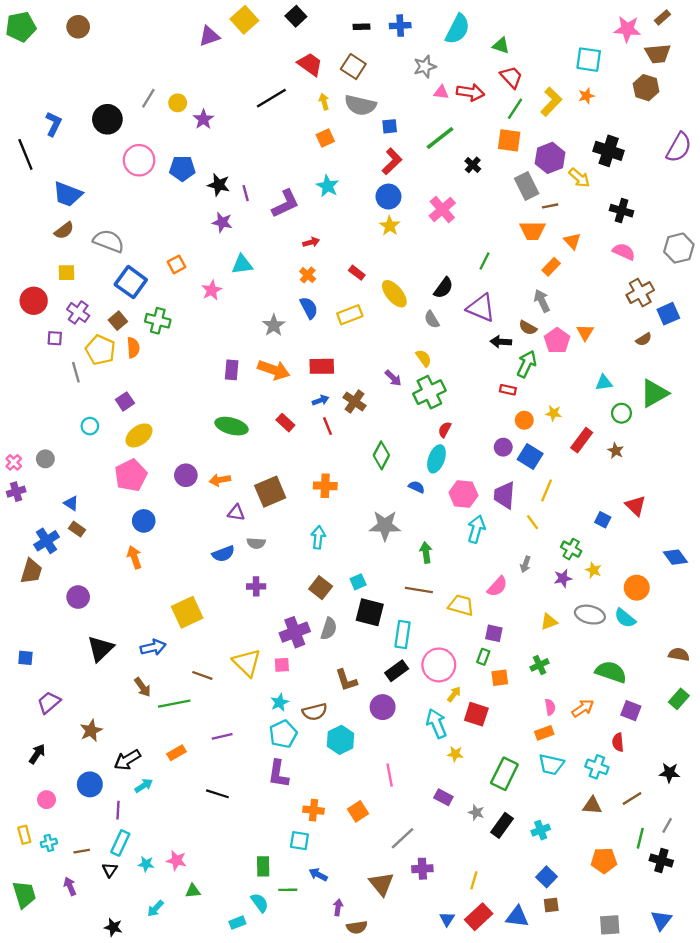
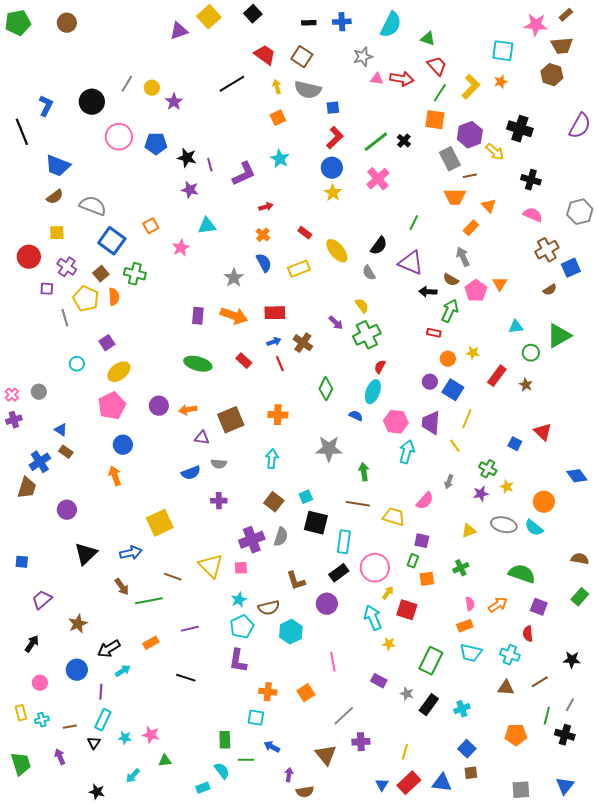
green line: (440, 138) -> (376, 142), moved

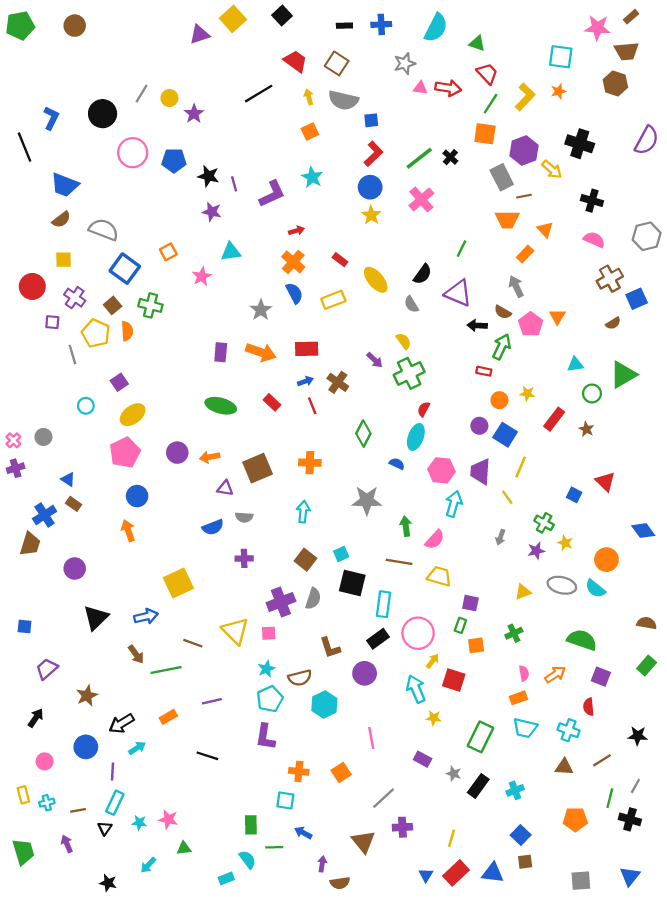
orange cross: (263, 235) -> (293, 262), size x1.5
pink semicircle: (425, 501) -> (435, 540), moved

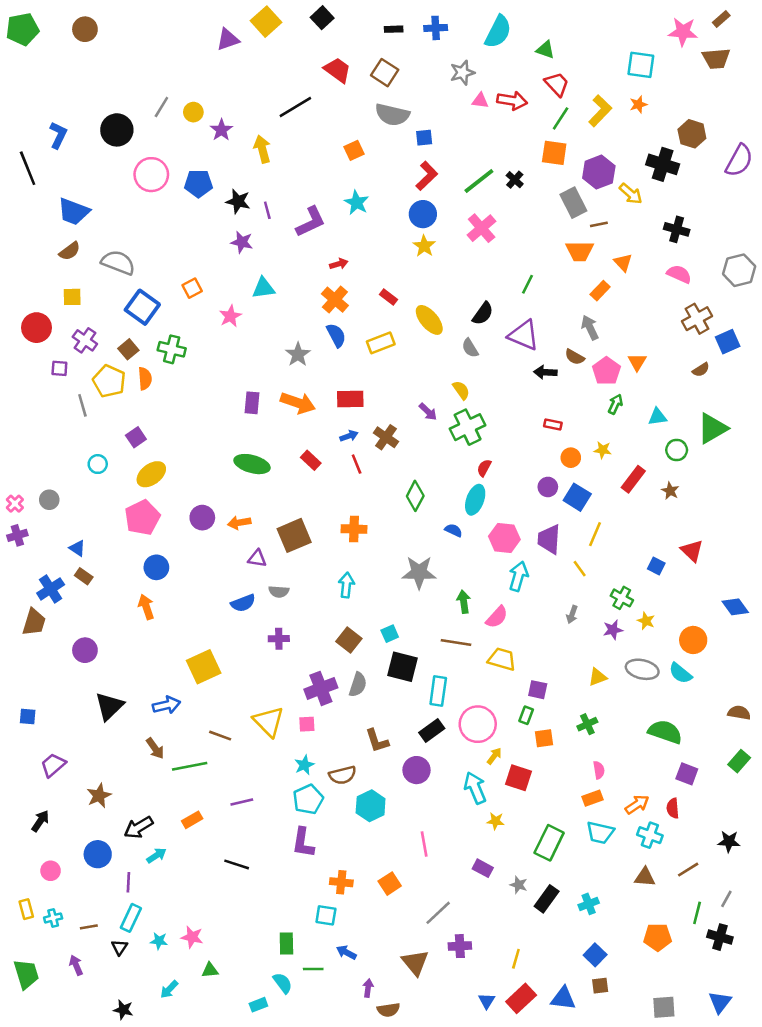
brown hexagon: (615, 84) -> (692, 134), moved
yellow arrow: (309, 97) -> (262, 149), moved, size x1.5
green arrow: (502, 347) -> (615, 404), moved, size x0.7
orange arrow: (555, 674) -> (637, 804), moved

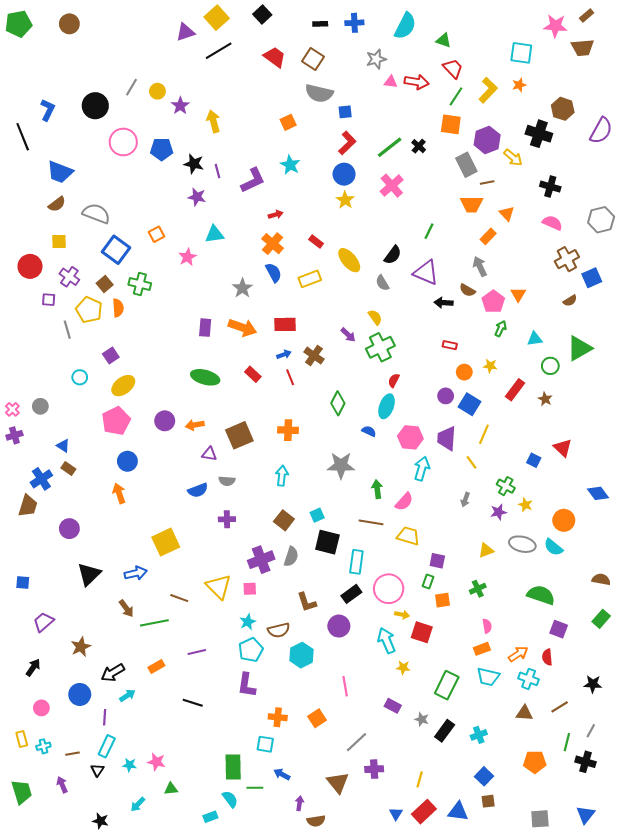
black line: (295, 107) -> (219, 51), moved
yellow arrow: (494, 756) -> (402, 615), turned 64
green rectangle: (286, 943) -> (233, 767), size x1.4

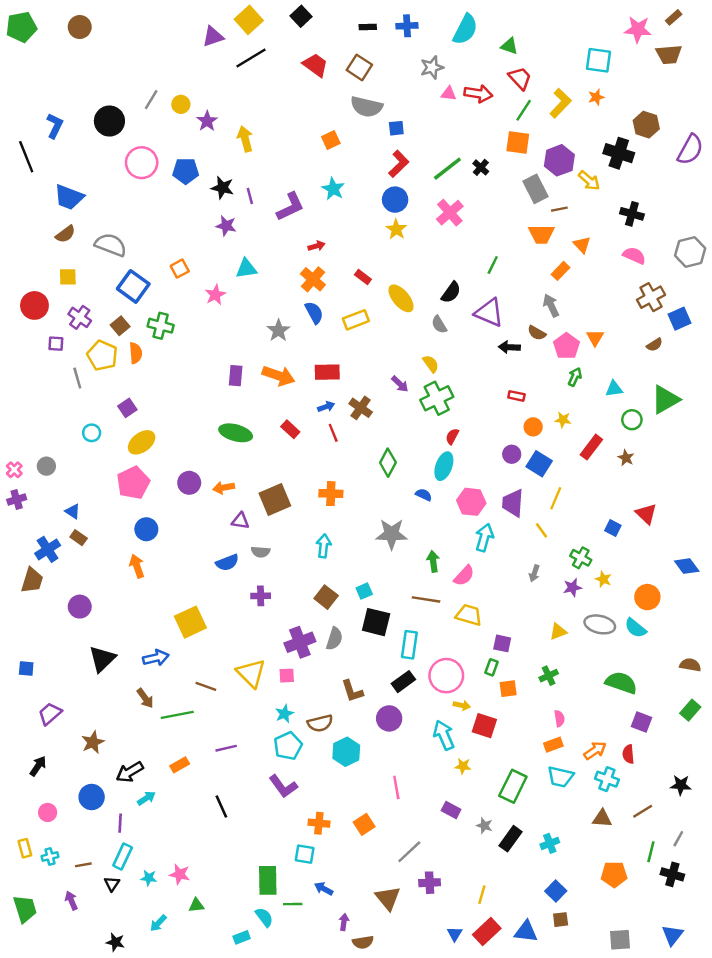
purple L-shape: (247, 685) -> (283, 786), turned -45
black line: (193, 703) -> (221, 807), turned 48

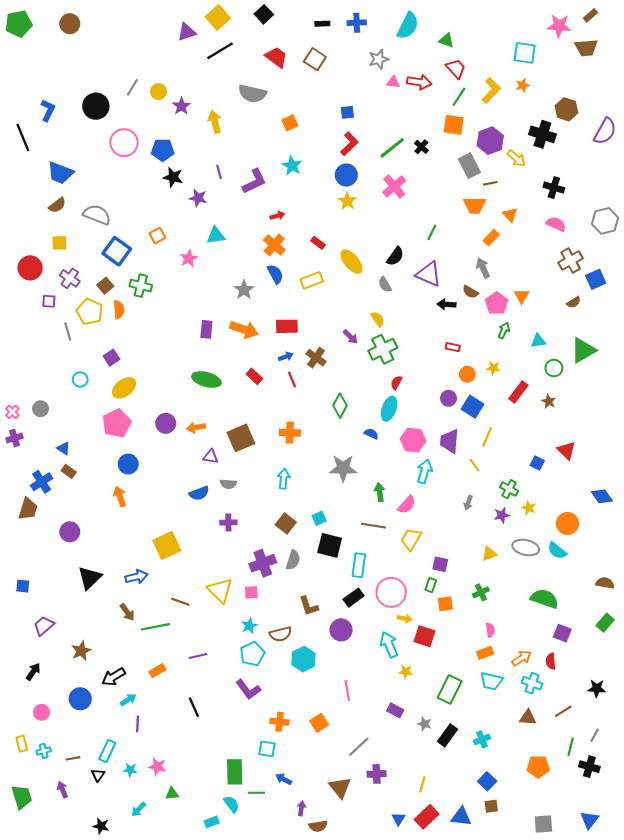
gray semicircle: (367, 107) -> (252, 94), moved
black star: (223, 188) -> (173, 177), moved
yellow trapezoid: (469, 615) -> (411, 539), turned -75
purple line: (120, 823) -> (138, 724), moved

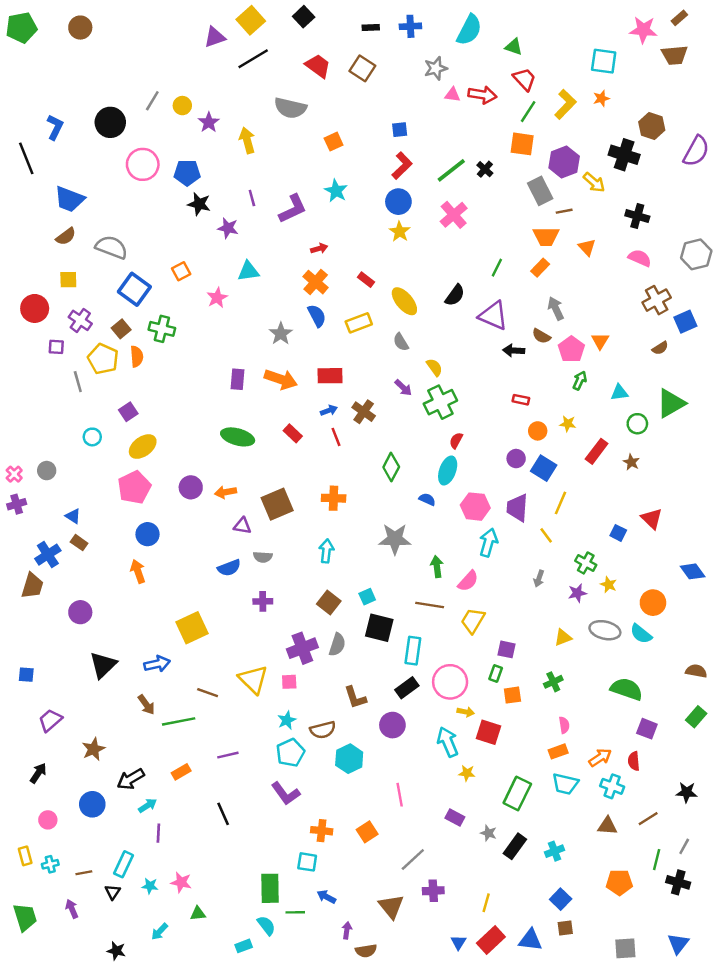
orange rectangle: (491, 238) -> (540, 268), moved
gray semicircle: (385, 285) -> (401, 342), moved

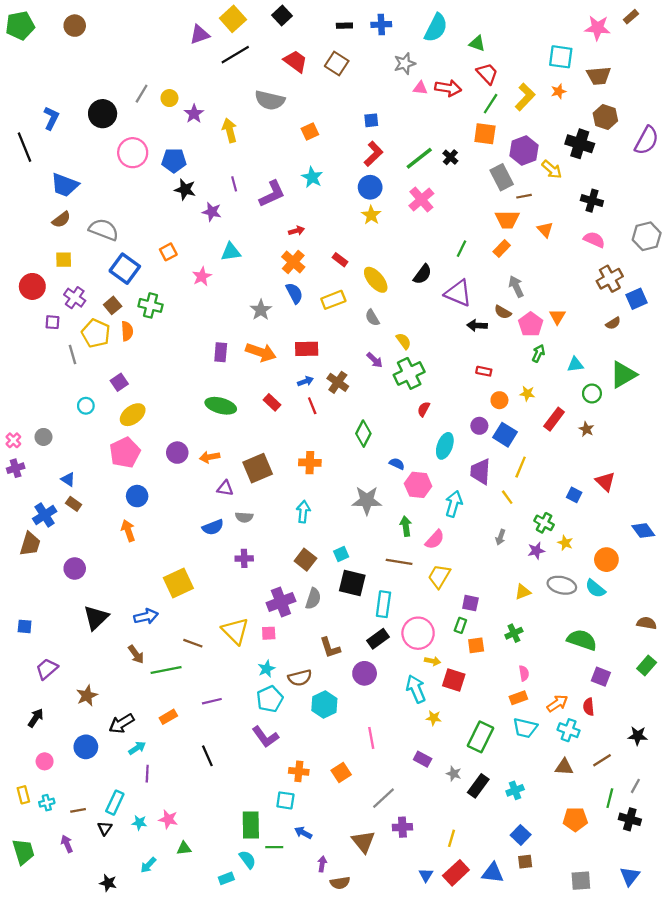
brown trapezoid: (675, 55) -> (599, 76), moved
cyan ellipse: (448, 471) -> (445, 446), moved
pink hexagon: (475, 507) -> (418, 485), moved

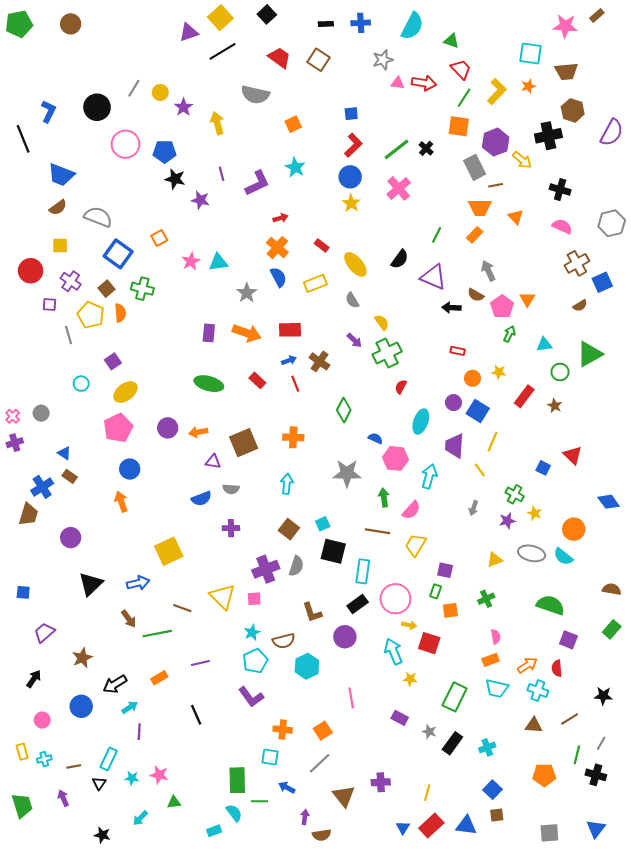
black cross: (580, 144) -> (548, 136), turned -30
cyan triangle: (231, 252) -> (218, 262), moved
gray line: (383, 798) -> (320, 763), moved

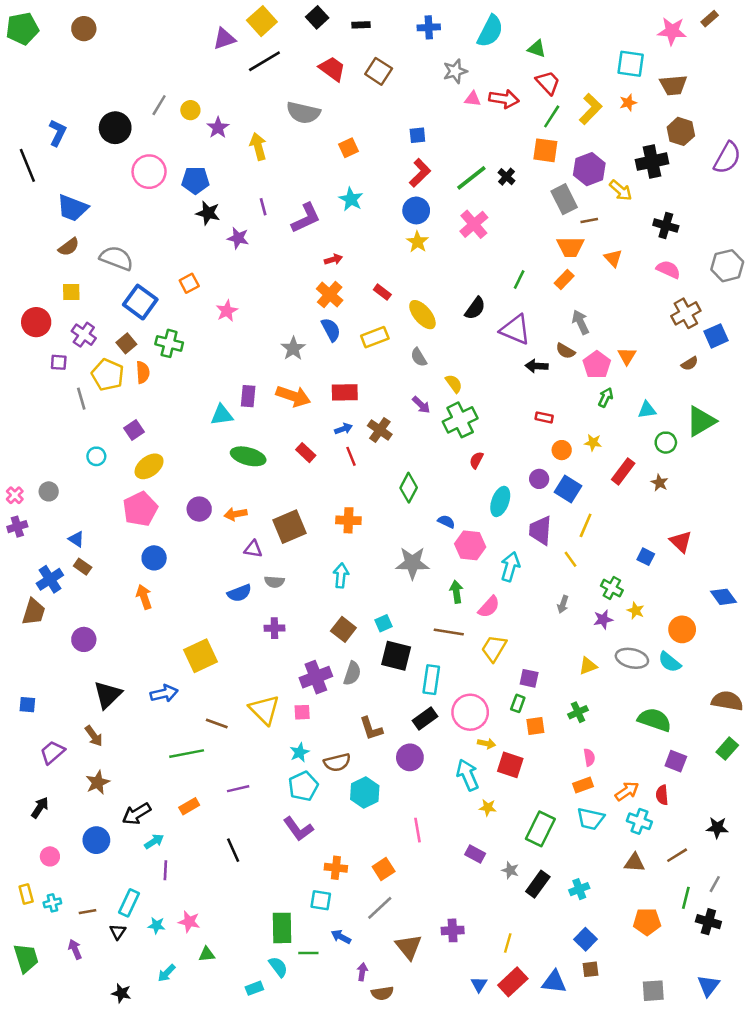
black rectangle: (326, 24) -> (361, 25), moved
cyan triangle: (218, 262) -> (222, 415), moved
brown semicircle: (612, 589) -> (727, 701), size x1.4
brown arrow: (129, 619) -> (94, 736), moved

